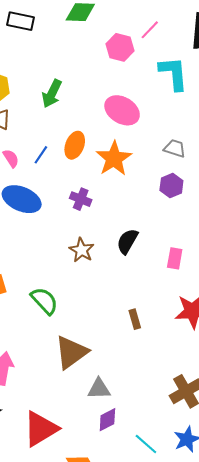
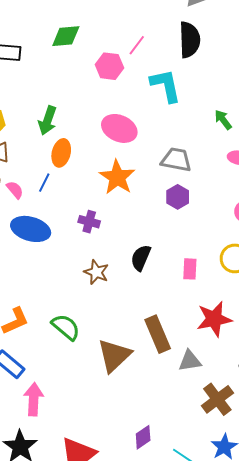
orange ellipse: (75, 145) -> (61, 153), moved
gray trapezoid: (175, 148) -> (176, 160), size x1.4
brown rectangle: (135, 319) -> (158, 334), size x1.8
brown triangle: (71, 352) -> (114, 355), moved
gray triangle: (99, 389) -> (190, 361), moved

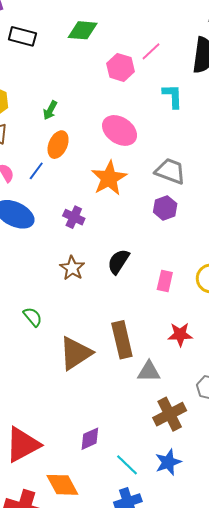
cyan L-shape: (166, 85) -> (173, 96), size x0.7
green arrow: (47, 121) -> (50, 110), size x0.7
red star: (214, 319) -> (180, 334), size x0.7
green semicircle: (66, 327) -> (33, 317), size x0.7

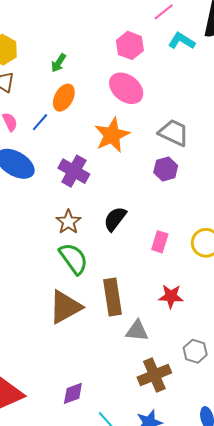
pink hexagon: (120, 67) -> (130, 45), moved
cyan L-shape: (173, 96) -> (182, 41), moved, turned -60
purple cross: (74, 217) -> (74, 171), size x1.4
green semicircle: (33, 317) -> (73, 259), moved, size x1.6

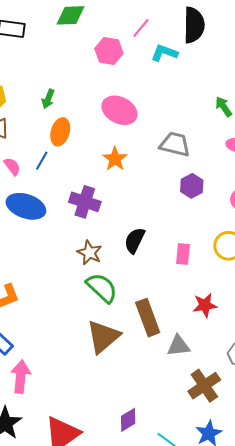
pink hexagon: (130, 45) -> (109, 51), moved
orange star: (112, 135) -> (115, 159), size x0.7
purple hexagon: (166, 169) -> (192, 186), moved

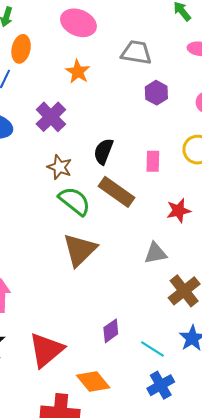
purple cross: (85, 202) -> (51, 117), turned 32
brown rectangle: (148, 318) -> (117, 192), moved, turned -30

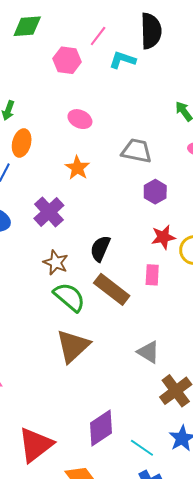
pink ellipse: (78, 23) -> (80, 119), size x0.7
pink rectangle: (153, 161) -> (152, 275), moved
red star: (179, 211) -> (163, 237), moved
gray triangle: (155, 253) -> (148, 352), turned 40
purple diamond: (111, 331) -> (101, 428), size x1.5

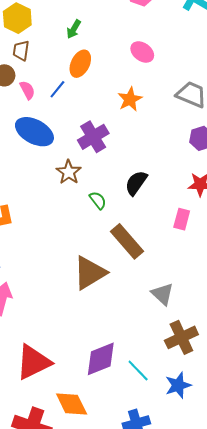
brown star: (56, 263) -> (69, 172), moved
brown rectangle: (112, 289) -> (127, 241), moved
green semicircle: (69, 297) -> (98, 200), moved, size x0.6
cyan line: (142, 448) -> (138, 370), moved

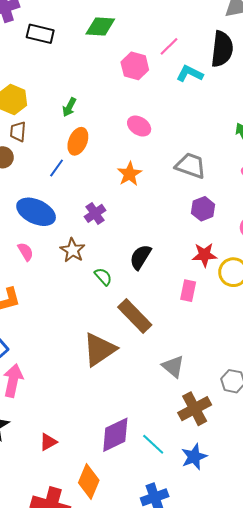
pink semicircle: (27, 90) -> (26, 252), moved
purple cross: (93, 137) -> (95, 213), size x0.7
red triangle: (33, 362) -> (48, 442), size x0.5
orange diamond: (72, 404) -> (89, 481), turned 52

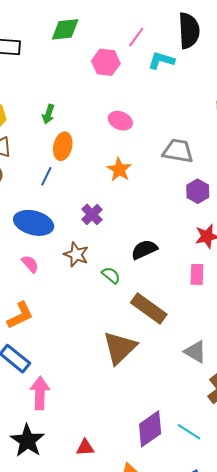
black semicircle: (140, 257) -> (144, 250), turned 44
red triangle: (48, 442) -> (85, 448), turned 36

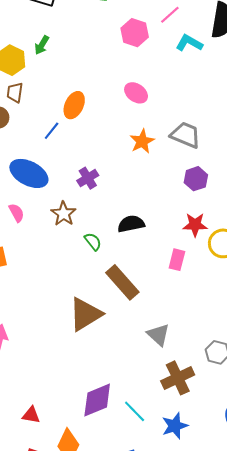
green arrow: (48, 114) -> (42, 45), moved
orange star: (119, 170) -> (142, 141), moved
red triangle: (85, 448) -> (31, 415), moved

